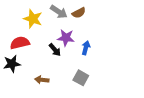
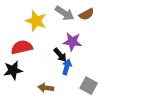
blue arrow: (86, 48) -> (67, 67), moved

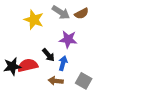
red semicircle: (22, 47) -> (28, 65), moved
black arrow: (60, 55) -> (48, 55), moved
brown arrow: (46, 88) -> (56, 81), moved

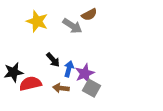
gray arrow: (61, 12) -> (72, 26), moved
purple star: (68, 39) -> (85, 73), moved, turned -30
red semicircle: (28, 65) -> (30, 84), moved

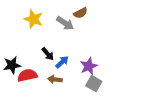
blue arrow: (69, 69) -> (62, 62), turned 32
purple star: (85, 73) -> (89, 66), moved
gray square: (92, 88) -> (94, 84), moved

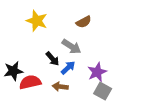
brown semicircle: (80, 13) -> (84, 22), moved
gray arrow: (65, 23) -> (71, 46), moved

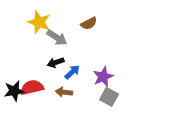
gray arrow: (71, 46) -> (57, 38), moved
black arrow: (52, 59) -> (56, 63), turned 112
black star: (13, 71) -> (14, 91), moved

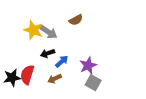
yellow star: (39, 22) -> (33, 30), moved
red semicircle: (32, 87) -> (27, 75), turned -60
brown arrow: (64, 92) -> (55, 79), turned -32

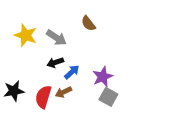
brown semicircle: (76, 20) -> (88, 23), turned 80
yellow star: (33, 30) -> (26, 35), moved
red semicircle: (27, 75) -> (43, 97), moved

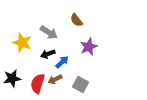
yellow star: (26, 35) -> (22, 43), moved
purple star: (103, 77) -> (89, 47), moved
gray square: (108, 97) -> (80, 85), moved

